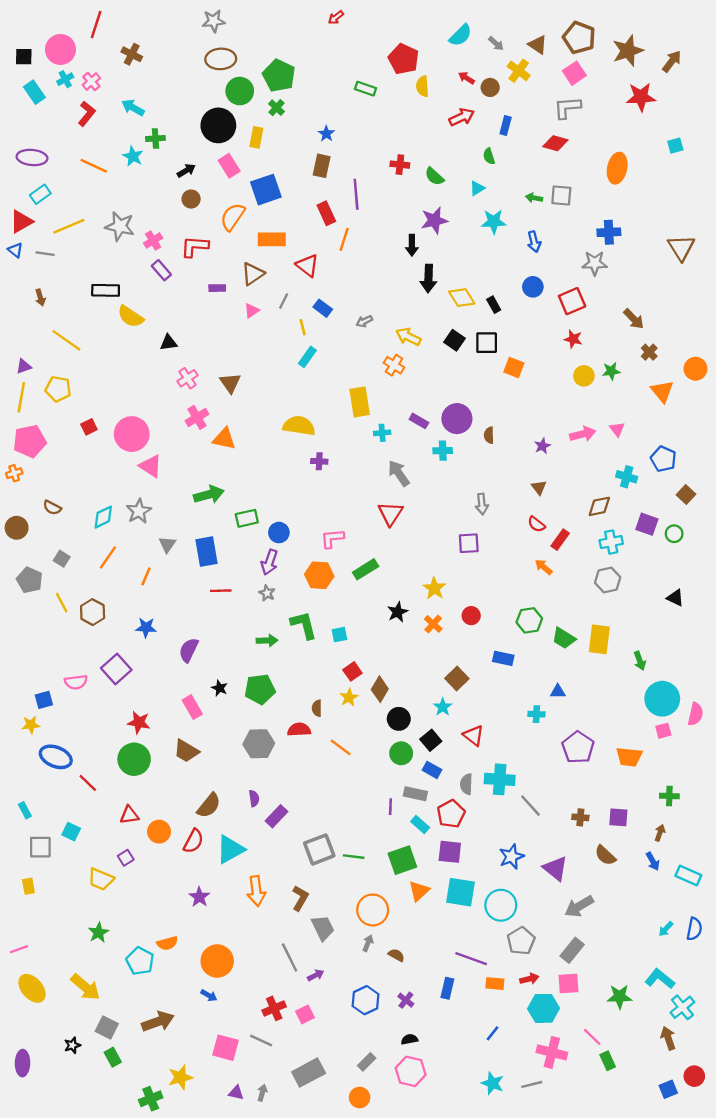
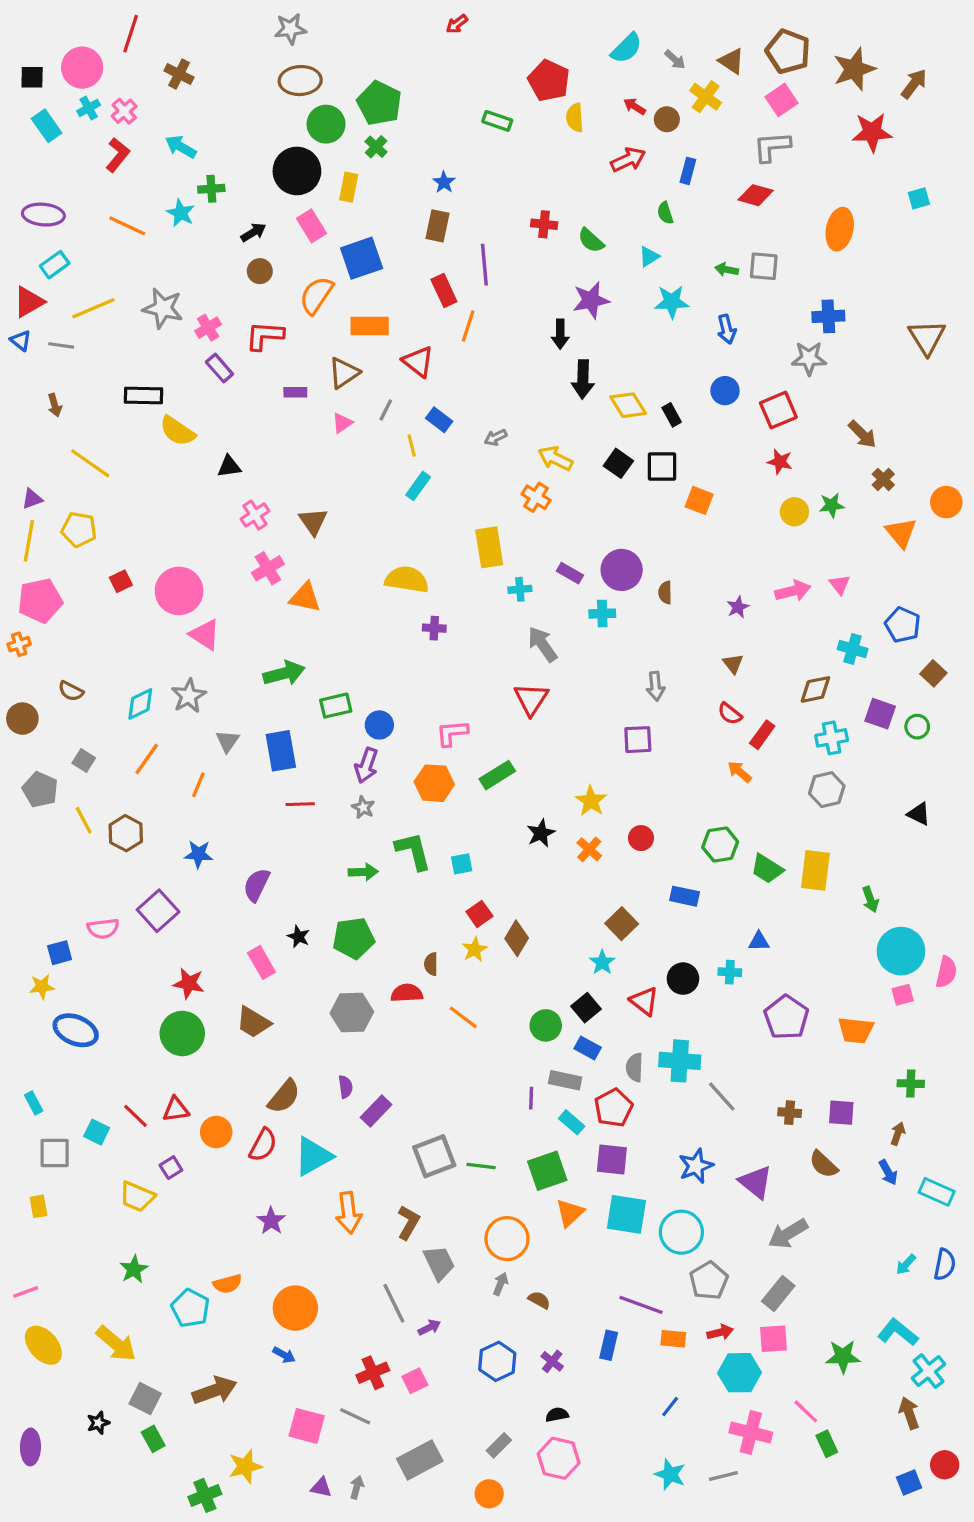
black circle: (399, 719) -> (683, 979), moved
red line: (88, 783) -> (135, 1116), moved

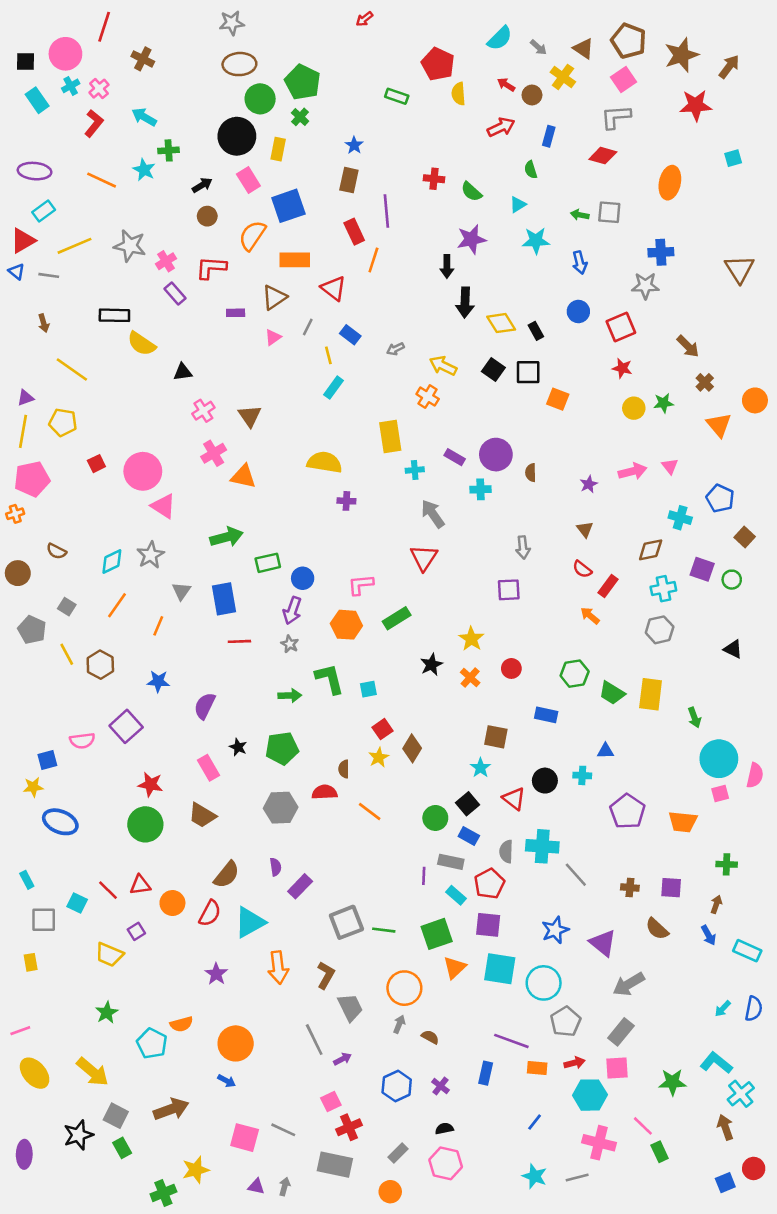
brown square: (622, 924) -> (496, 737), turned -35
red cross: (373, 1373) -> (349, 1127), moved
black star: (98, 1423) -> (78, 1135), size x1.6
gray rectangle: (420, 1460) -> (335, 1165), turned 40

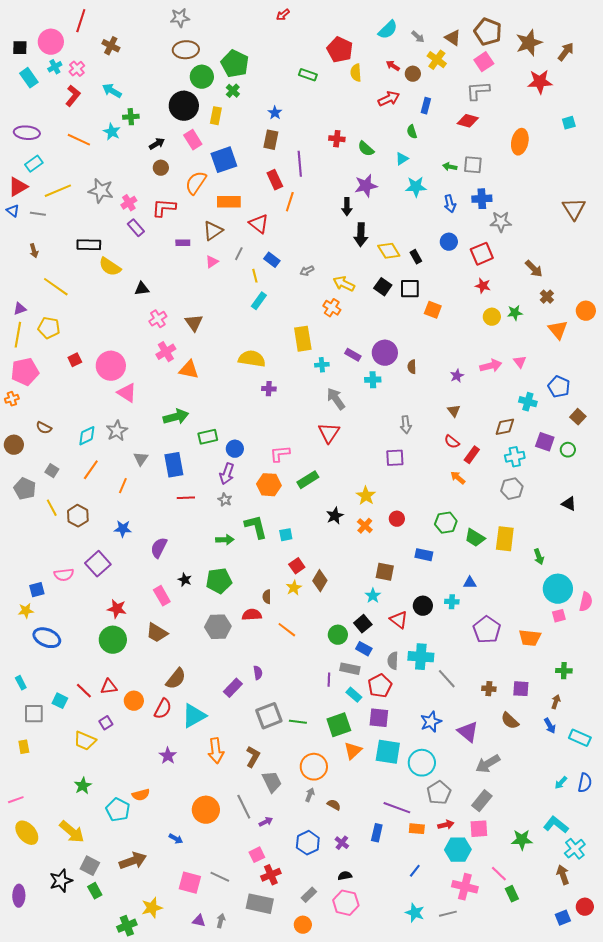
blue cross: (661, 252) -> (482, 199), moved
purple semicircle: (276, 867) -> (258, 673), moved
orange circle: (236, 1043) -> (206, 810), moved

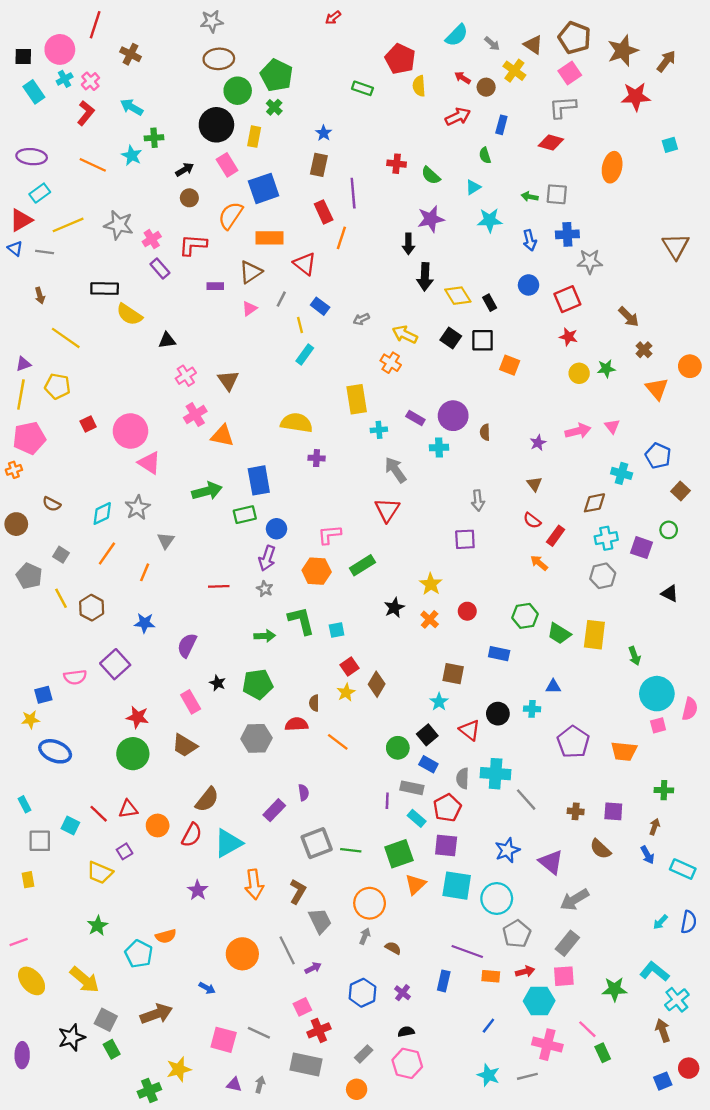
purple square: (545, 442) -> (642, 548), moved
blue rectangle: (174, 465) -> (259, 480), moved

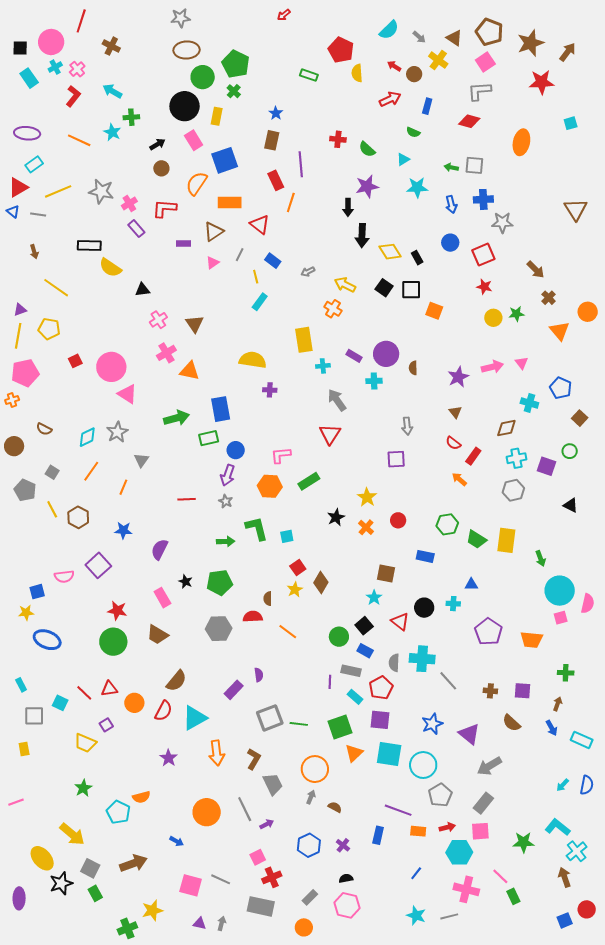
green semicircle: (485, 155) -> (413, 132), turned -48
purple star: (538, 443) -> (458, 377), size x1.5
yellow ellipse: (32, 981) -> (42, 858), moved

